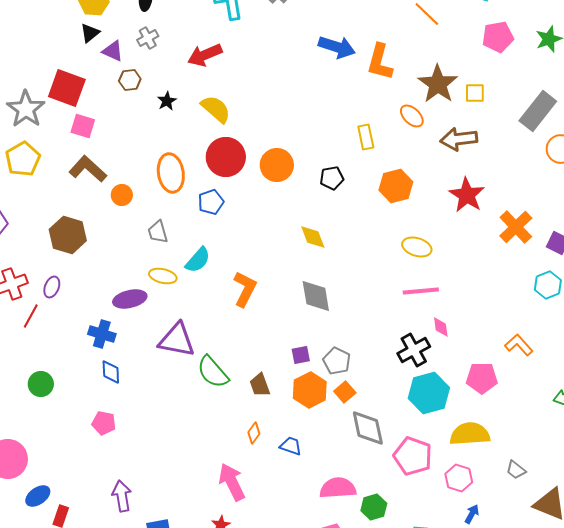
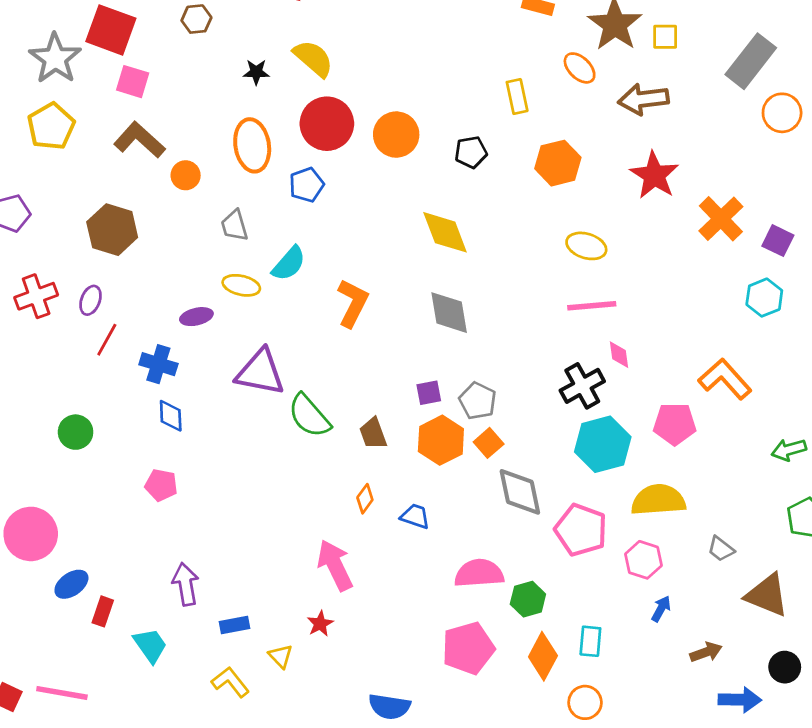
black star: (167, 101) -> (256, 72), moved, turned 30
yellow diamond: (313, 237) -> (445, 232), size x1.4
purple ellipse: (130, 299) -> (196, 317), size x0.7
red line: (31, 316) -> (107, 340), moved
orange L-shape: (519, 345) -> (725, 379), size x1.4

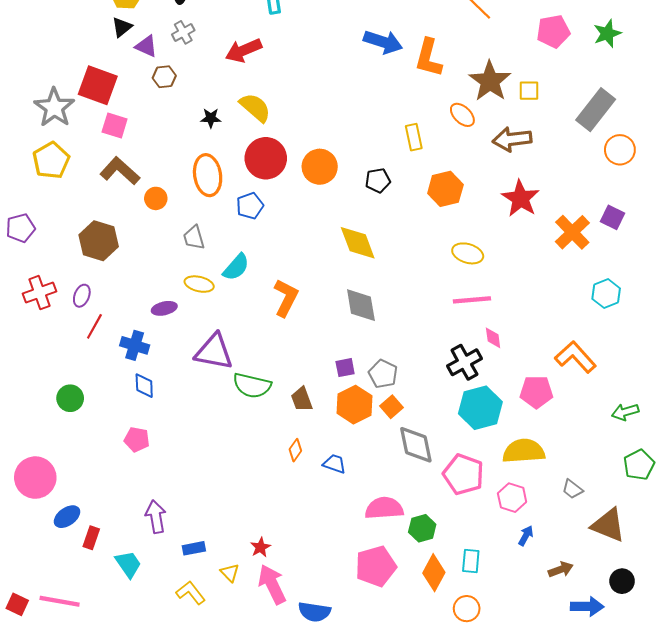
purple square: (778, 241) -> (613, 217), moved
green semicircle: (309, 416) -> (252, 386), turned -36
pink arrow: (335, 565) -> (272, 584), moved

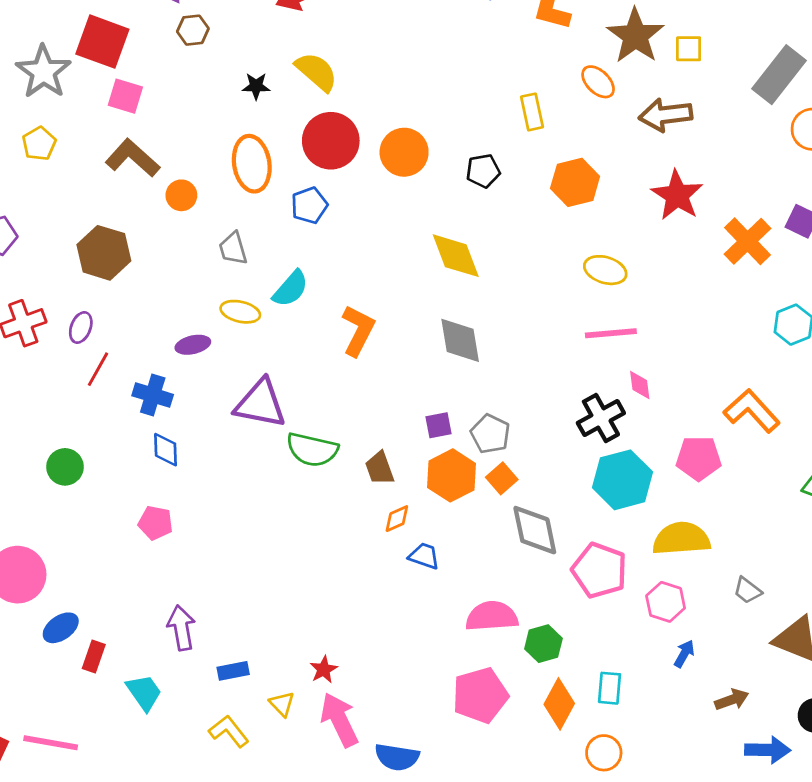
yellow pentagon: (51, 160) -> (39, 144), size x0.7
orange diamond: (295, 450) -> (397, 519), moved, turned 30

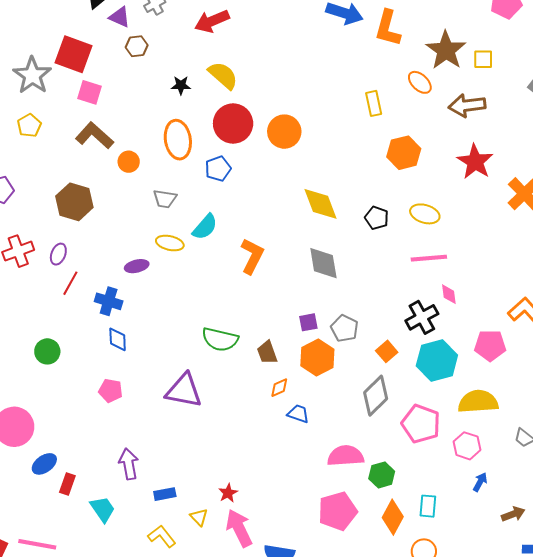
black pentagon: (483, 171) -> (377, 218), moved, turned 30
gray trapezoid: (233, 248) -> (165, 199), turned -65
purple triangle: (260, 404) -> (184, 391), moved
orange square: (502, 478) -> (387, 351), moved
gray diamond: (535, 530) -> (376, 396), turned 57

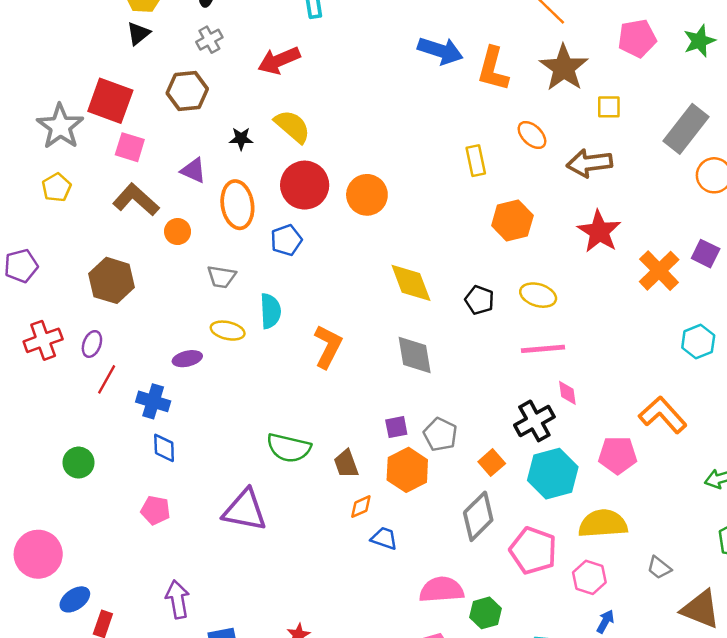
purple triangle: (120, 17) -> (193, 170), moved
brown hexagon: (137, 46) -> (187, 91), size x1.5
brown star: (446, 50) -> (564, 68), moved
cyan semicircle: (205, 227) -> (270, 311), turned -44

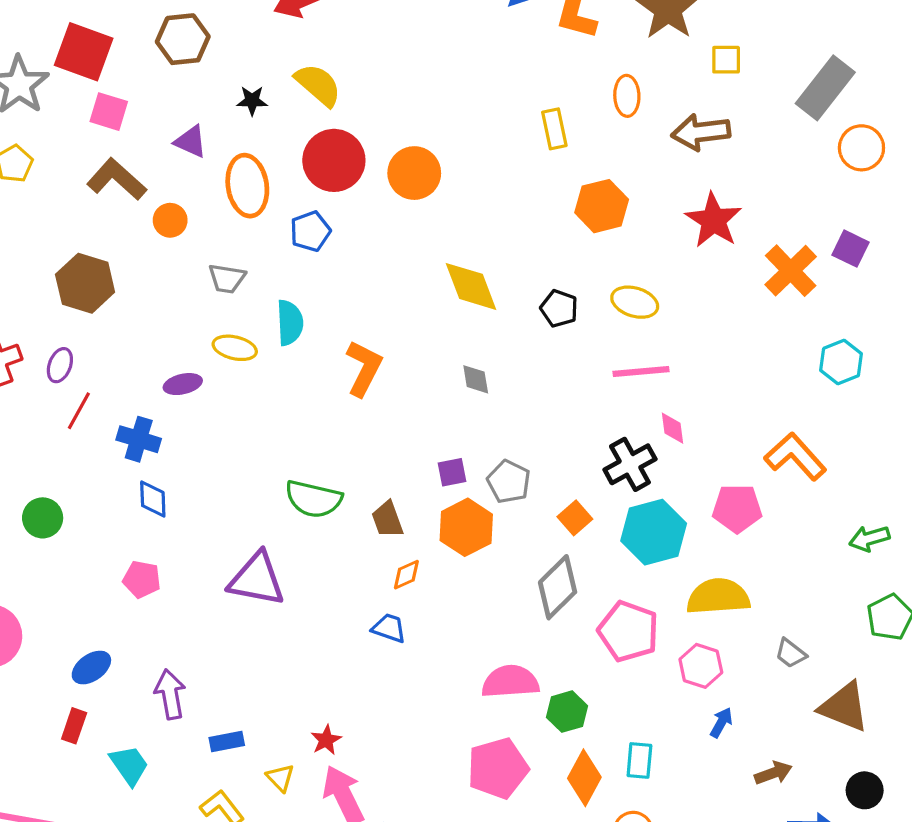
orange ellipse: (532, 135) -> (627, 96), turned 44
gray diamond: (415, 355) -> (476, 379), size x0.6
blue trapezoid: (384, 538) -> (389, 628), moved
blue ellipse: (75, 599) -> (91, 668), moved

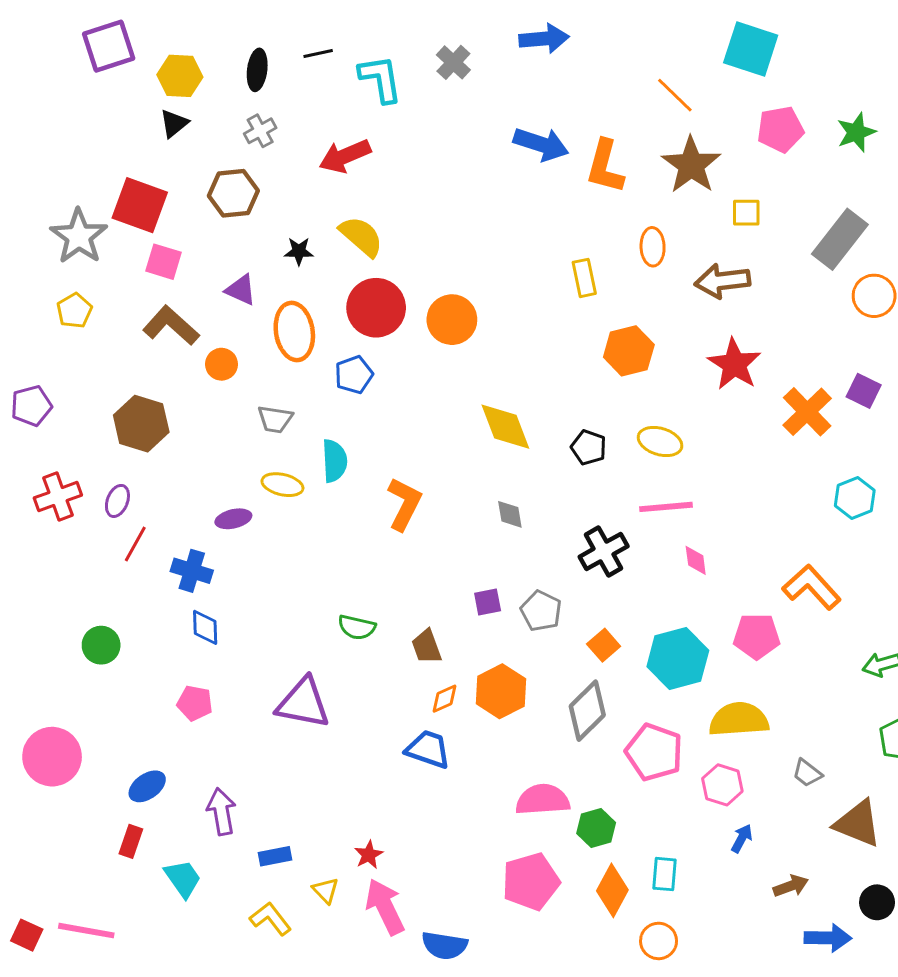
black cross: (630, 464) -> (604, 551), moved
green semicircle: (313, 499) -> (357, 627), size x0.7
orange hexagon: (466, 527) -> (501, 691), moved
blue trapezoid: (389, 628) -> (428, 749), size x1.4

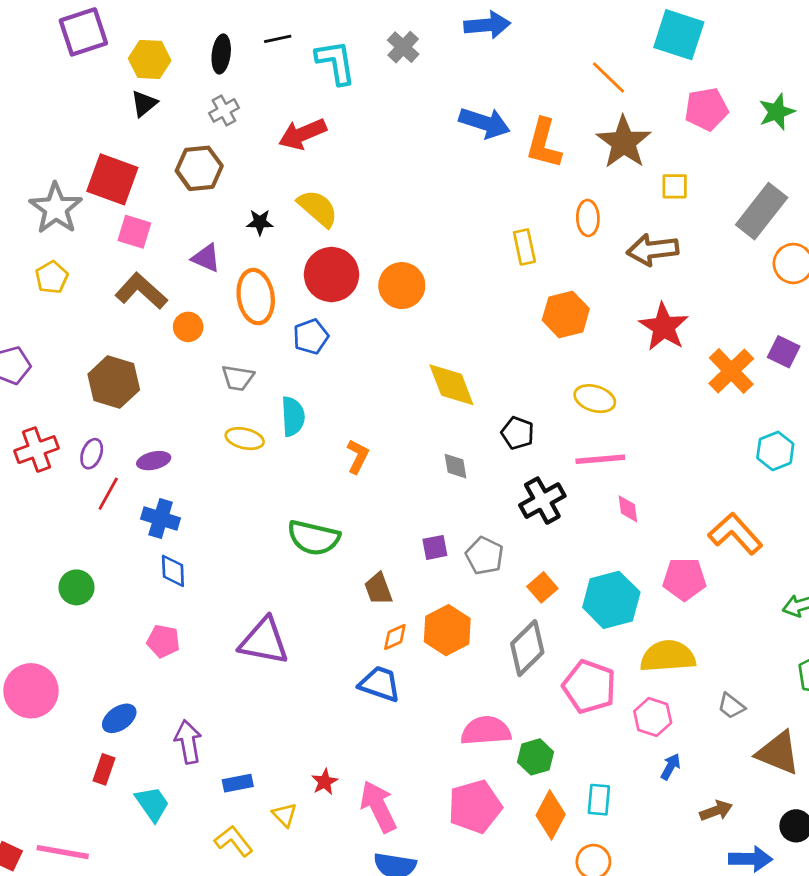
black pentagon: (589, 447) -> (518, 433), moved
orange L-shape: (404, 504) -> (358, 456), size x0.7
purple ellipse: (233, 519) -> (154, 461), moved
green semicircle: (357, 627) -> (314, 538), moved, size x1.5
pink arrow: (385, 907) -> (378, 807), moved

